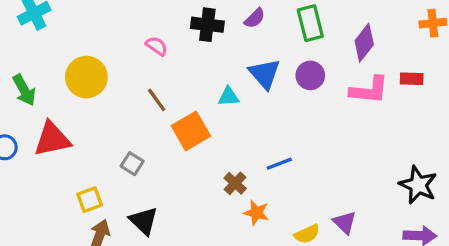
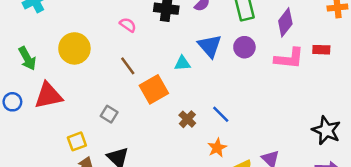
blue line: (279, 164) -> (221, 114), turned 66
brown cross: (235, 183) -> (187, 119), moved
orange star: (256, 213) -> (217, 148), moved, turned 30

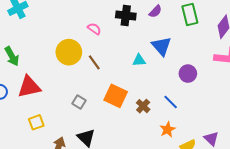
purple circle: (244, 47) -> (188, 74), moved
yellow circle: (74, 48) -> (69, 52), moved
orange square: (154, 89) -> (116, 96), moved, turned -35
yellow square: (77, 141) -> (36, 122), moved

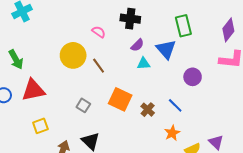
purple semicircle: (155, 11) -> (137, 45), moved
green rectangle: (190, 15) -> (183, 26), moved

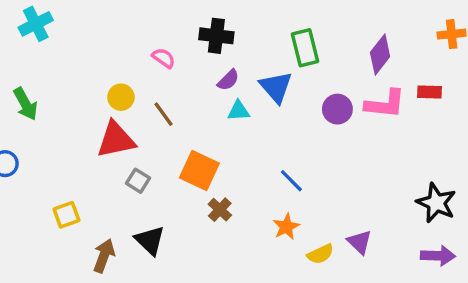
yellow circle: (73, 55) -> (121, 97), size x0.6
purple circle: (193, 77) -> (337, 109), moved
red triangle: (33, 90) -> (116, 140), moved
brown cross: (148, 110) -> (220, 210), moved

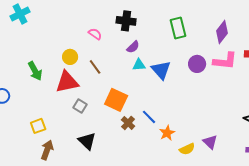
blue triangle: (276, 87) -> (161, 70), moved
green arrow: (25, 104) -> (35, 71), moved
blue line: (291, 181) -> (149, 117), moved
brown arrow: (104, 256) -> (47, 150), moved

